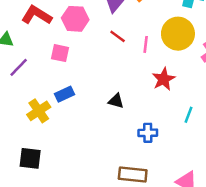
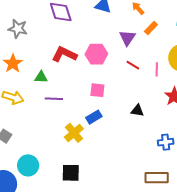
pink square: (60, 53) -> (97, 90), moved
purple line: (19, 67) -> (54, 99), turned 54
black triangle: (116, 101) -> (137, 110), moved

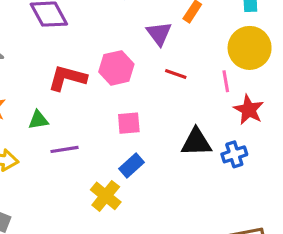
pink line: (157, 69) -> (226, 81), moved
black triangle: (137, 110) -> (196, 142), size x1.5
blue cross: (166, 142) -> (234, 154), moved

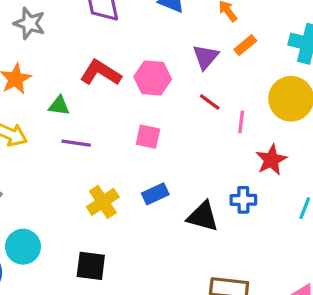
pink line: (226, 81) -> (241, 122), moved
black triangle: (196, 142) -> (203, 216), moved
blue rectangle: (132, 165) -> (155, 194), moved

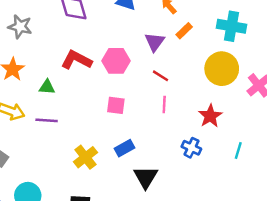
pink line: (241, 122) -> (164, 105), moved
purple line: (76, 143) -> (47, 120), moved
blue cross: (243, 200) -> (191, 148), turned 30
black triangle: (203, 216) -> (146, 177), moved, turned 50

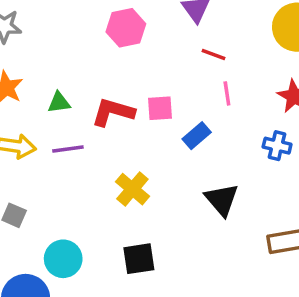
red L-shape: (76, 60) -> (113, 112), moved
pink hexagon: (116, 61) -> (126, 28), moved
blue rectangle: (125, 148) -> (197, 136), moved

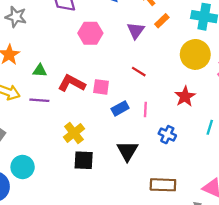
red line: (214, 54) -> (139, 72), moved
pink line: (227, 93) -> (145, 110), moved
blue cross: (277, 146) -> (167, 135), moved
black square: (139, 259) -> (84, 160), moved

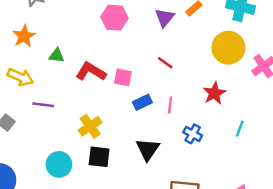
purple line: (39, 100) -> (43, 105), moved
cyan circle: (23, 167) -> (59, 164), moved

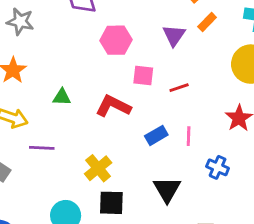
green triangle: (57, 56) -> (62, 97), moved
red line: (165, 63) -> (179, 88), turned -49
red L-shape: (91, 72) -> (113, 106), moved
pink square: (123, 77) -> (143, 76), moved

